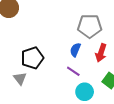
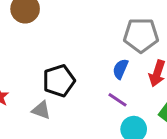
gray triangle: (20, 78) -> (41, 110), turned -32

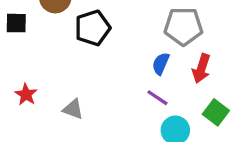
black pentagon: (59, 81) -> (93, 28), moved

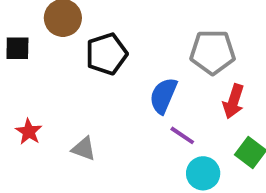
blue semicircle: (161, 64) -> (163, 96), moved, size x1.4

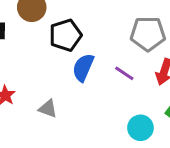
blue semicircle: (163, 96) -> (83, 68), moved
purple line: (182, 135) -> (124, 73), moved

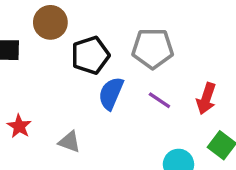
gray pentagon: (148, 34) -> (153, 48), moved

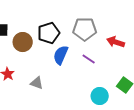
brown circle: (50, 22) -> (23, 42), moved
red arrow: (206, 99) -> (116, 42), moved, turned 90

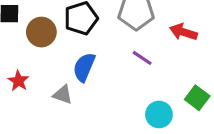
blue semicircle: (61, 55) -> (84, 67), moved

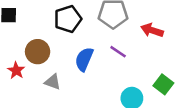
brown circle: (41, 32) -> (38, 52), moved
blue semicircle: (84, 67) -> (84, 59), moved

